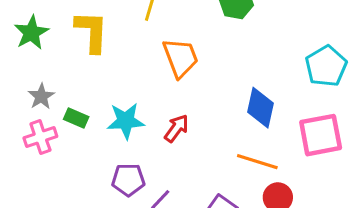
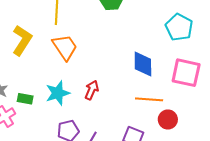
yellow L-shape: (92, 32) -> (22, 40), turned 44
orange trapezoid: (180, 58) -> (65, 47), moved
pink square: (321, 135) -> (186, 73), turned 36

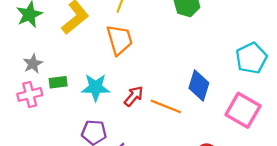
green rectangle: (25, 99) -> (58, 82), turned -35
orange line: (149, 99) -> (166, 106), moved

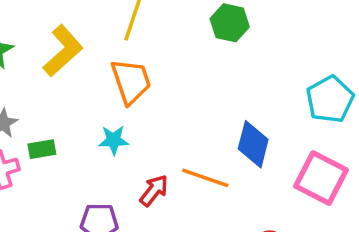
cyan star: (96, 87) -> (114, 140), moved, size x0.7
red arrow: (134, 96) -> (154, 190), moved

